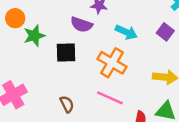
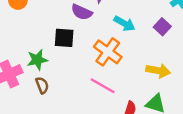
green star: (34, 36) -> (37, 60), moved
brown semicircle: (67, 104) -> (42, 85), moved

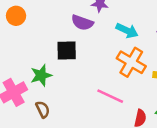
orange cross: (108, 52) -> (131, 62), moved
brown semicircle: (42, 85) -> (43, 109), moved

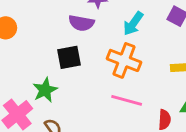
cyan arrow: (127, 31) -> (133, 24), turned 110
orange cross: (131, 62) -> (124, 60), moved

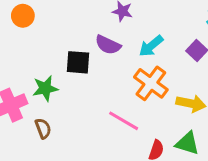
purple semicircle: (81, 23) -> (108, 45), moved
orange cross: (124, 60) -> (151, 83), moved

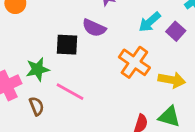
cyan arrow: (151, 46) -> (150, 22), moved
pink line: (124, 121) -> (70, 92), moved

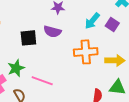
black square: (67, 45) -> (28, 38), moved
orange cross: (134, 62) -> (86, 52), turned -30

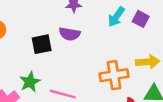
orange cross: (86, 52) -> (114, 75), moved

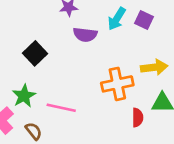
purple semicircle: (70, 34) -> (85, 35), moved
black square: (42, 44) -> (35, 53), turned -30

